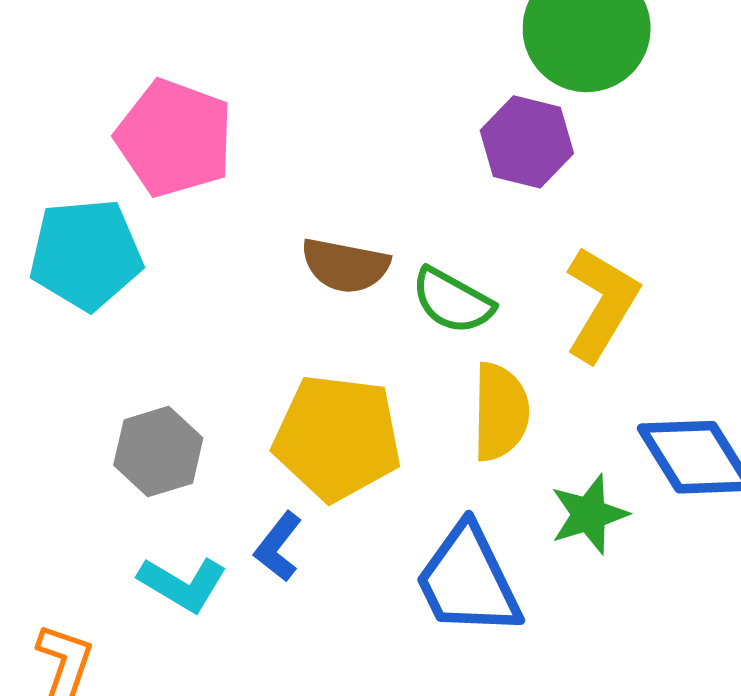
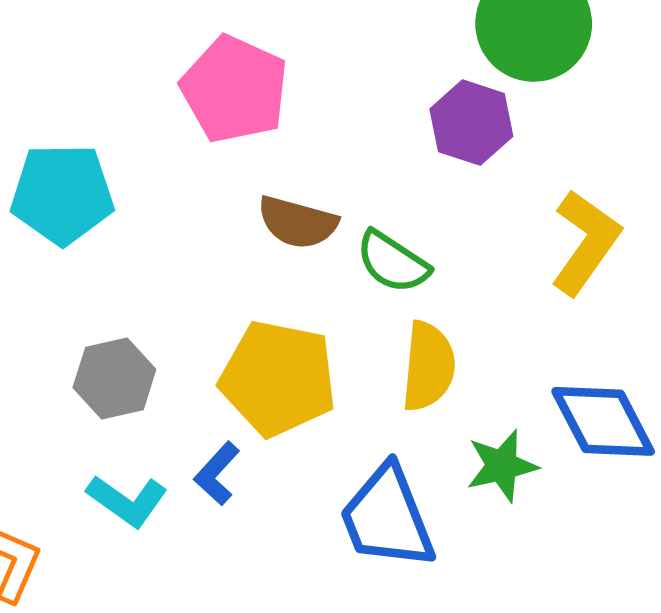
pink pentagon: (175, 138) -> (235, 89), moved
yellow L-shape: (601, 304) -> (585, 242), moved

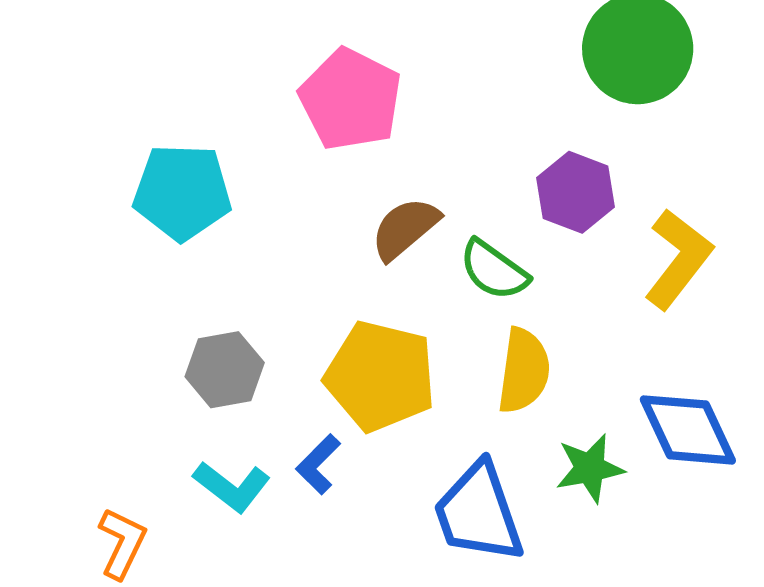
purple hexagon: (471, 123) -> (576, 192), moved
brown semicircle: (297, 222) -> (405, 228), turned 122

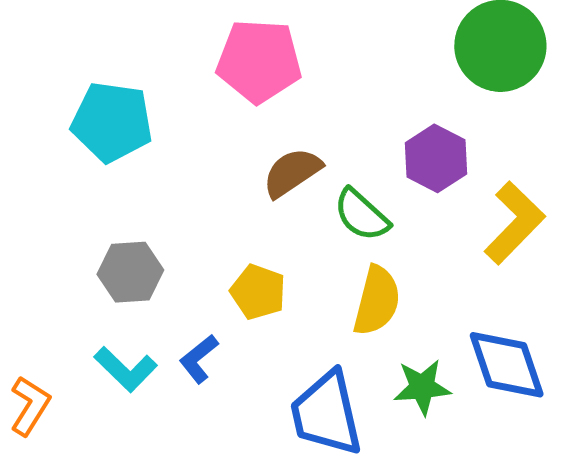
pink pentagon: (350, 99) -> (259, 61), turned -30
yellow pentagon: (380, 376) -> (258, 292), size x0.6

